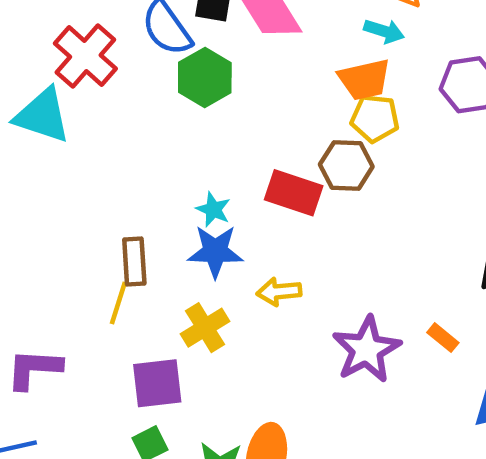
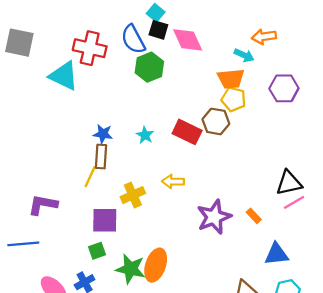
red cross: (85, 56) -> (90, 48), turned -36
blue star: (215, 251) -> (103, 134), moved, size x0.7

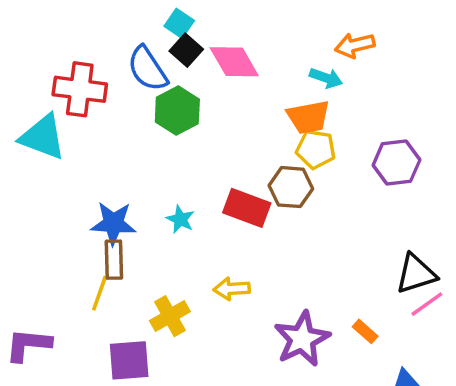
black square: (158, 30) -> (186, 50), turned 30
purple hexagon: (284, 88) -> (396, 162), moved
blue star: (103, 134) -> (113, 223), size x1.4

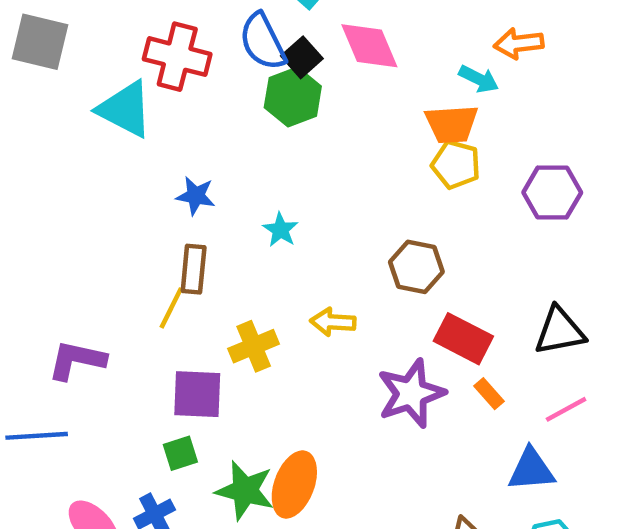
black square: (186, 50) -> (302, 57), moved
brown hexagon: (291, 187) -> (416, 267), moved
red rectangle: (247, 208) -> (463, 339), moved
blue star: (113, 223) -> (196, 196), moved, size x0.7
pink line: (427, 304) -> (566, 409), moved

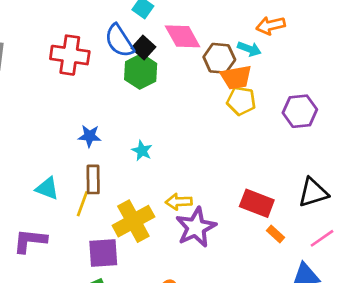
cyan triangle: (125, 109) -> (47, 188), moved, size x0.7
brown hexagon: (416, 267) -> (219, 58), moved
yellow cross: (254, 346) -> (133, 221), size x1.4
purple star: (411, 393) -> (196, 227), moved

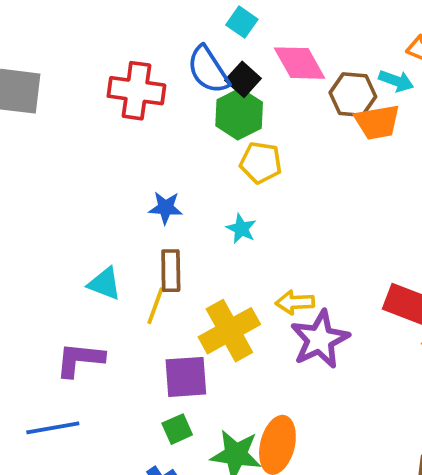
yellow pentagon: (241, 101) -> (261, 163), moved

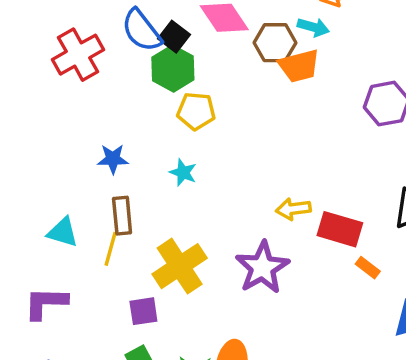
red cross: (136, 91) -> (78, 55), turned -33
yellow arrow: (295, 302) -> (293, 209), moved
purple square: (186, 377) -> (143, 311), size x0.7

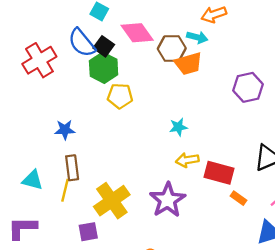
cyan star: (183, 173) -> (178, 127), moved, turned -30

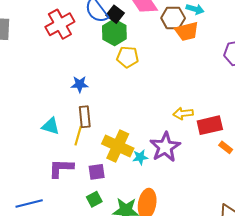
cyan star: (178, 127) -> (140, 157), moved
red rectangle: (219, 173) -> (210, 125), turned -30
yellow cross: (112, 201) -> (118, 146), turned -32
purple L-shape: (22, 228) -> (61, 168), moved

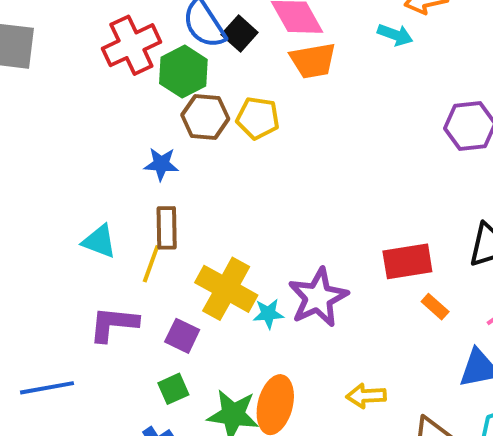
brown hexagon: (173, 18) -> (205, 117), moved
orange trapezoid: (187, 31) -> (313, 61), moved
green hexagon: (114, 32) -> (183, 72), moved
yellow arrow: (183, 113) -> (366, 396), moved
purple square: (97, 172) -> (182, 336), turned 30

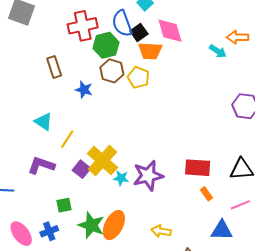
orange trapezoid: (313, 61) -> (150, 51), moved
brown rectangle: (167, 228) -> (54, 67), moved, turned -30
purple square: (182, 336) -> (82, 169), moved

